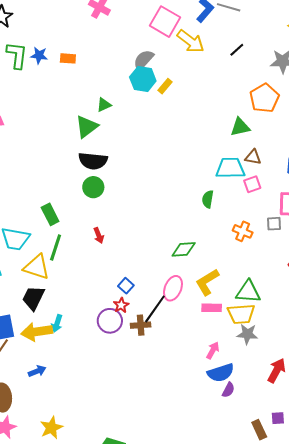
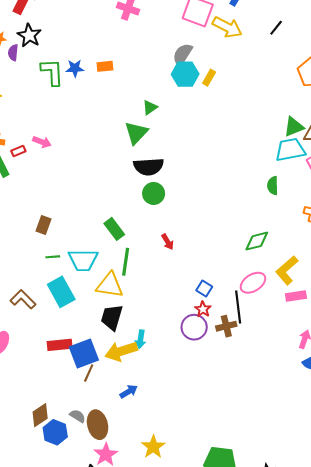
green triangle: (240, 127) -> (294, 127), moved
pink ellipse: (173, 288) -> (253, 283), turned 45
black line: (155, 309) -> (238, 307), turned -32

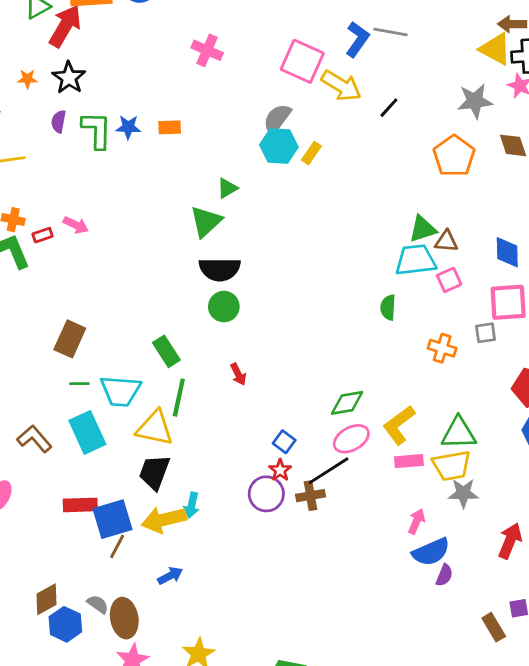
black line: (276, 28) -> (389, 108), moved
purple semicircle: (13, 53) -> (59, 121), moved
brown rectangle: (43, 225) -> (70, 339), size x1.4
green diamond: (257, 241) -> (347, 403), moved
black line: (238, 307) -> (329, 471), turned 60

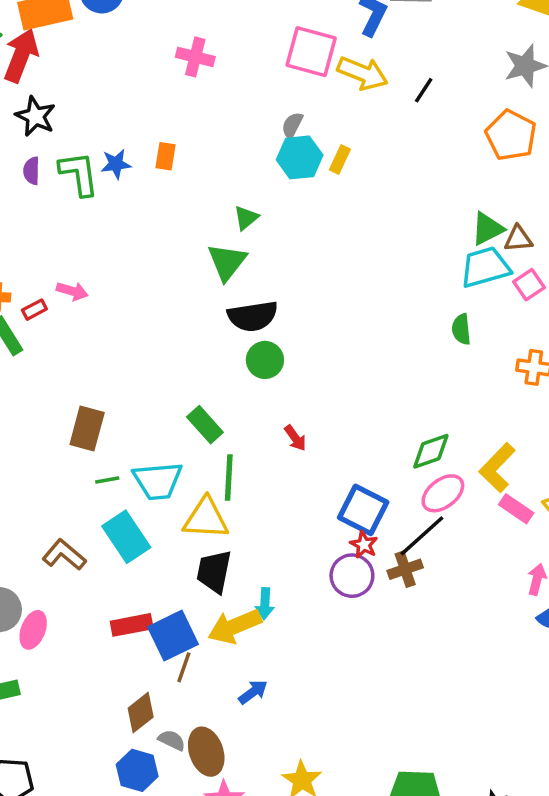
gray semicircle: (277, 119) -> (292, 125), size x0.7
orange rectangle: (170, 127) -> (165, 156), turned -70
blue square: (284, 442) -> (363, 510), size x1.8
pink rectangle: (409, 461) -> (516, 509), turned 48
brown diamond: (46, 599) -> (141, 713), moved

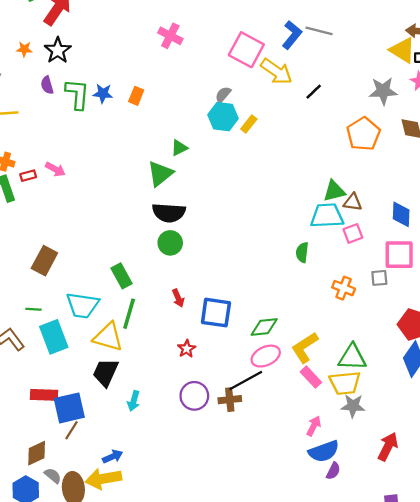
purple semicircle: (32, 171) -> (47, 85), turned -30
green line: (107, 480) -> (34, 309), moved
blue square: (363, 510) -> (216, 313), moved, turned -32
red star: (364, 545) -> (187, 349), moved
yellow arrow: (235, 626) -> (103, 479), moved

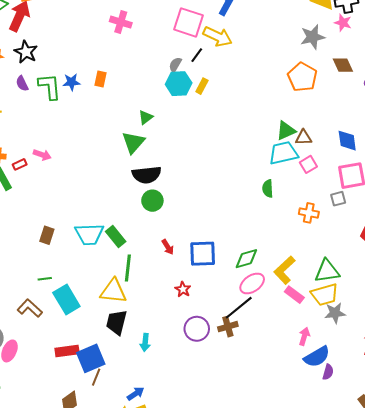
black line: (314, 92) -> (197, 55), moved
brown rectangle: (44, 261) -> (47, 235), size x0.7
cyan trapezoid: (83, 305) -> (89, 234), moved

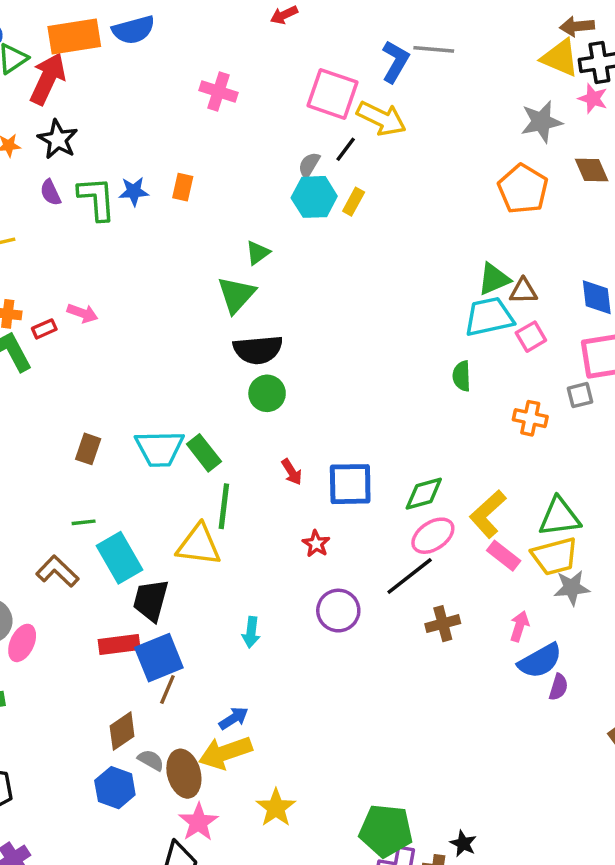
black trapezoid: (117, 322) -> (151, 600), moved
brown cross: (228, 327) -> (443, 624), moved

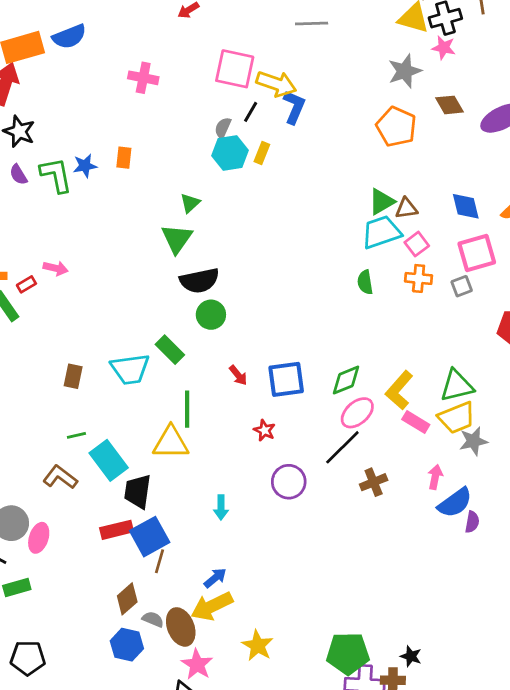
blue L-shape: (395, 62) -> (294, 107), moved
orange cross: (530, 418) -> (419, 278), moved
green rectangle: (204, 453) -> (170, 350), moved

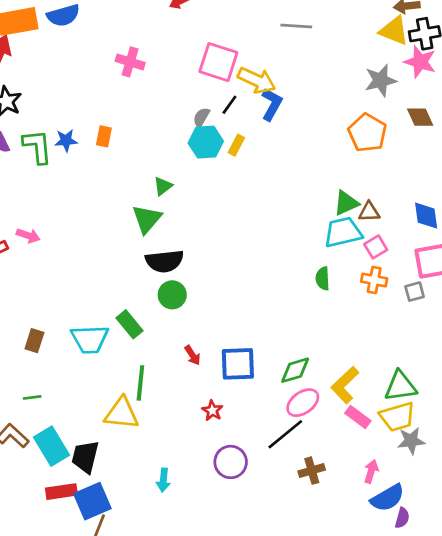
pink star: (444, 48) -> (420, 62), size x1.4
cyan rectangle: (109, 460) -> (51, 446), moved

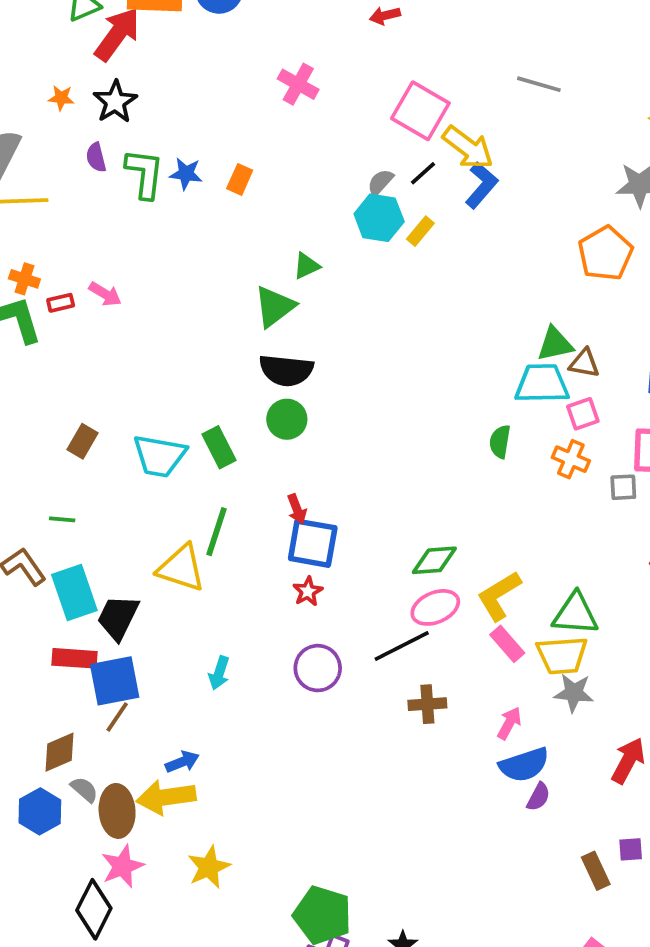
blue square: (238, 364) -> (313, 543), moved

